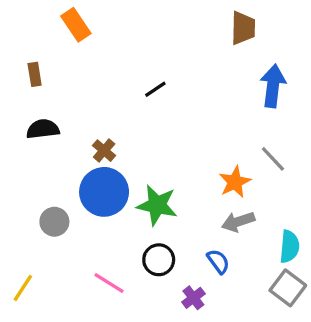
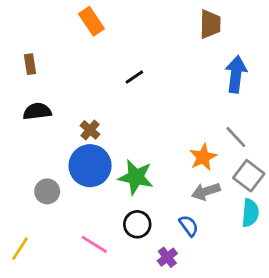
orange rectangle: (76, 25) -> (91, 21), moved
gray square: (288, 288) -> (249, 176), moved

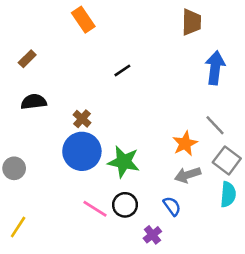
brown rectangle: (30, 64) -> (27, 59), turned 54
gray circle: (47, 191) -> (14, 168), moved
pink line: (94, 244) -> (95, 209), moved

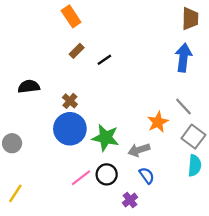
brown trapezoid: (192, 22) -> (190, 19), moved
brown rectangle: (27, 59) -> (77, 51), moved
gray arrow: (188, 175) -> (139, 150), moved
pink line: (95, 209) -> (81, 178), turned -70

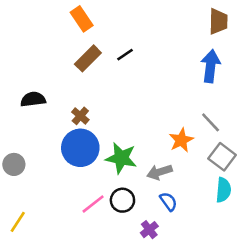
brown rectangle: (77, 51) -> (88, 58), size x1.5
black line: (104, 60) -> (125, 55), moved

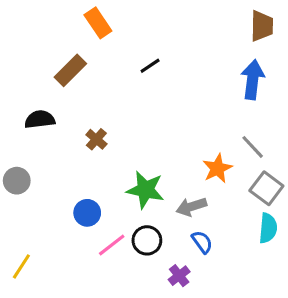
brown rectangle: (88, 58) -> (70, 70), moved
blue circle: (80, 148) -> (87, 213), moved, size x0.6
gray circle: (14, 164) -> (17, 181), moved

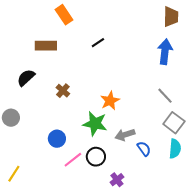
brown rectangle: (70, 70) -> (46, 46), turned 45
black semicircle: (40, 119) -> (26, 78), turned -36
orange star: (217, 168) -> (110, 101), moved
blue semicircle: (202, 242) -> (144, 149), moved

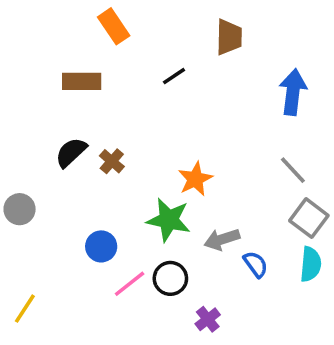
brown trapezoid: (171, 17) -> (229, 37), moved
black semicircle: (26, 78) -> (71, 152), moved

